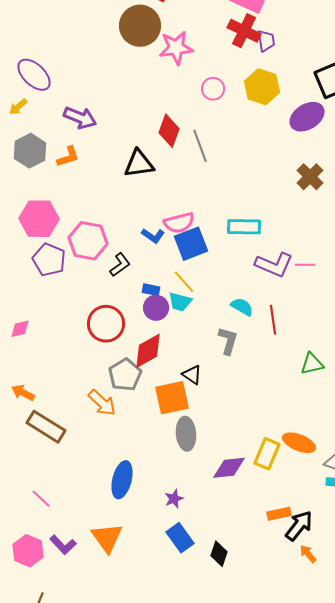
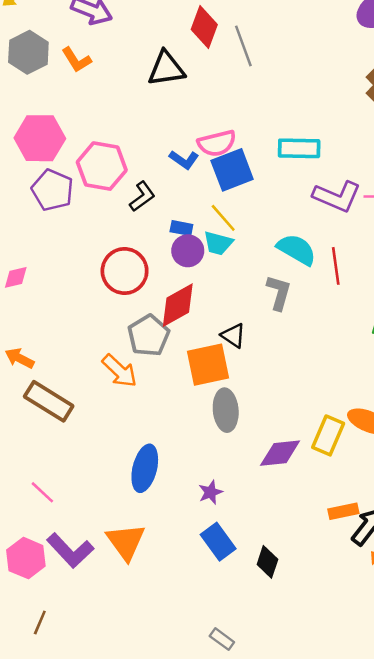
orange L-shape: (68, 157) -> (76, 60), turned 75
cyan semicircle: (242, 307) -> (297, 250), size x1.4
purple L-shape: (63, 545) -> (70, 550), size x1.4

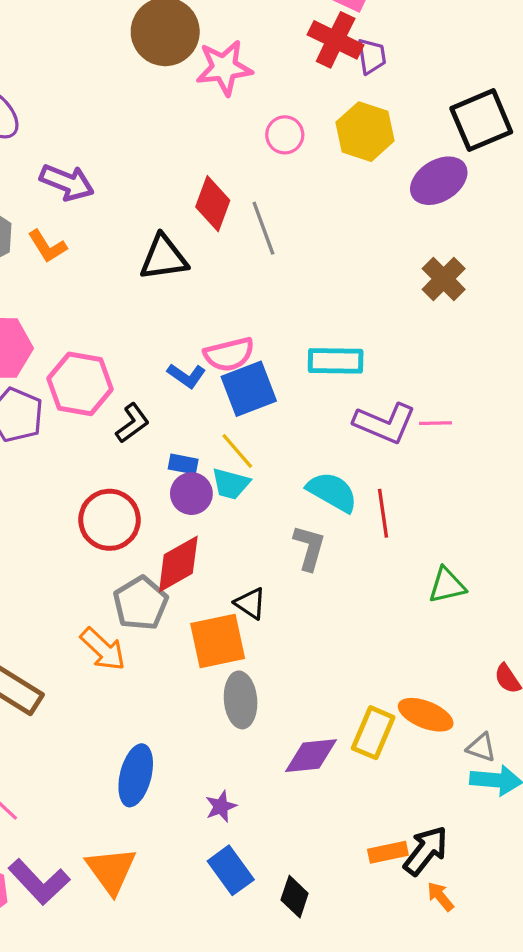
orange rectangle: (343, 511) -> (388, 852), moved

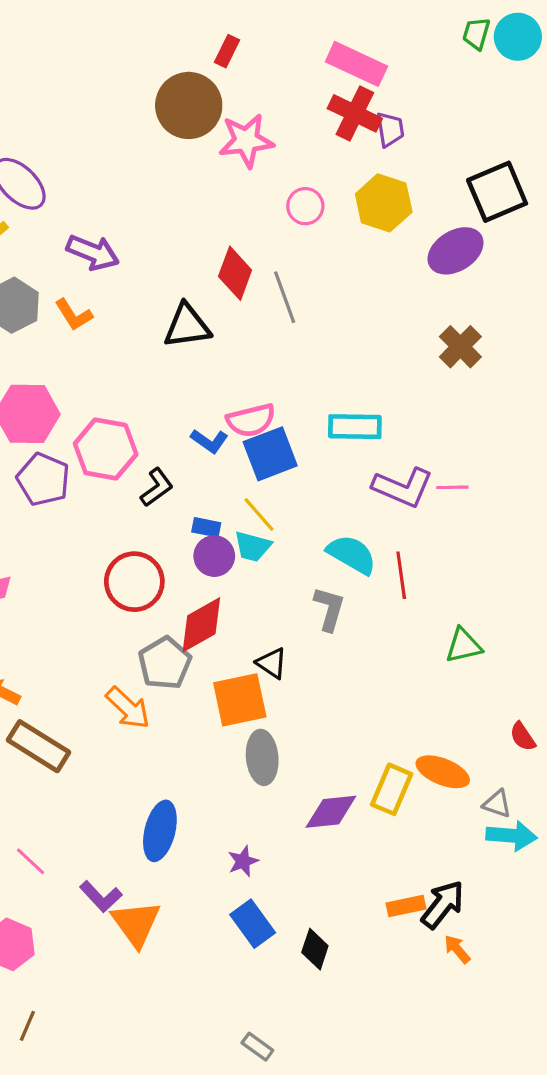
purple L-shape: (39, 882) -> (101, 896), moved, size x0.7

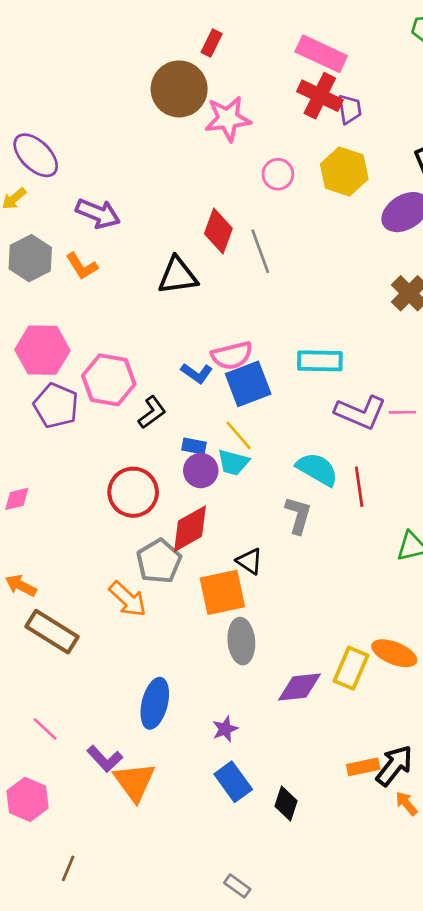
brown line: (27, 1026) -> (68, 868), moved

